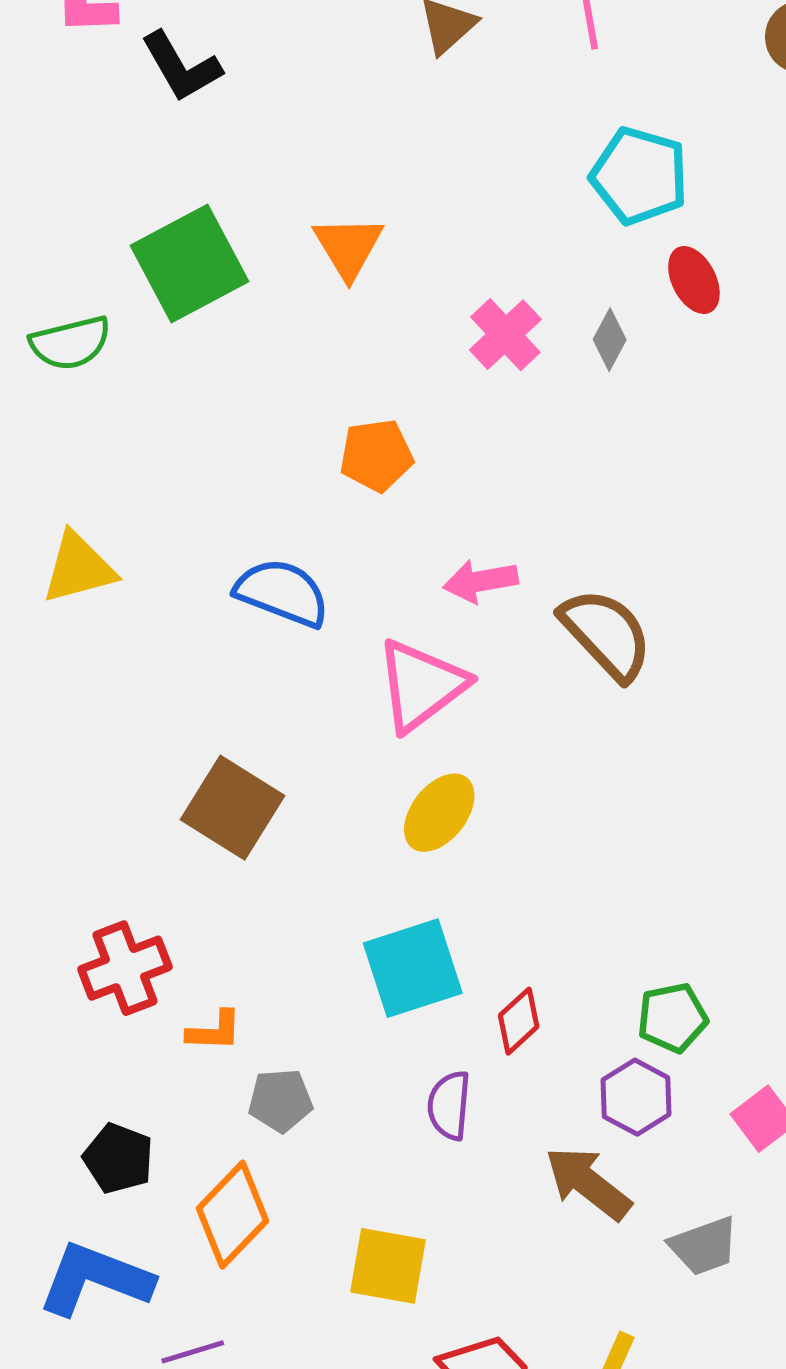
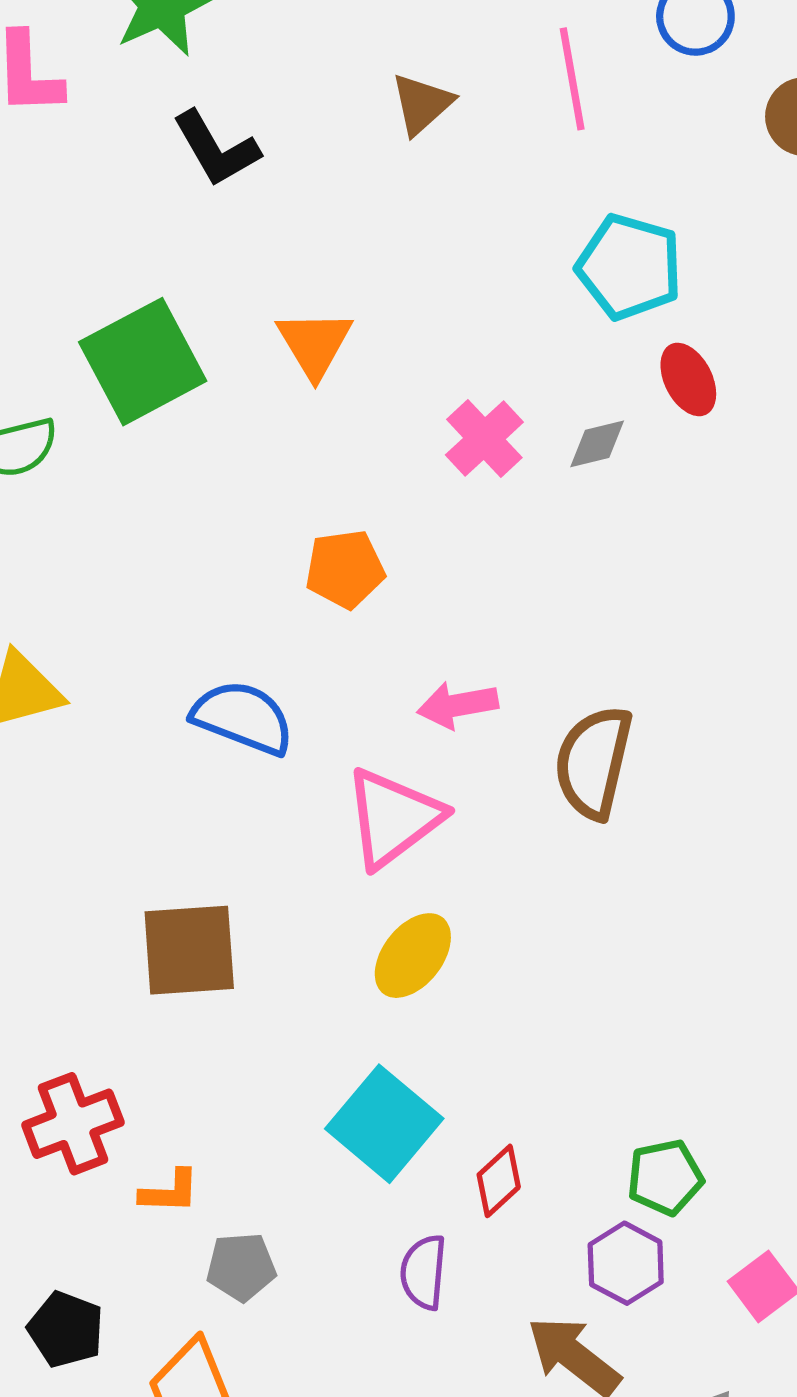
black L-shape: (181, 67) -> (216, 149), moved
gray diamond: (610, 340) -> (597, 444), turned 48
brown semicircle: (606, 634) -> (594, 762), turned -124
brown square: (232, 808) -> (189, 950), turned -36
cyan square: (413, 968) -> (384, 1124), turned -32

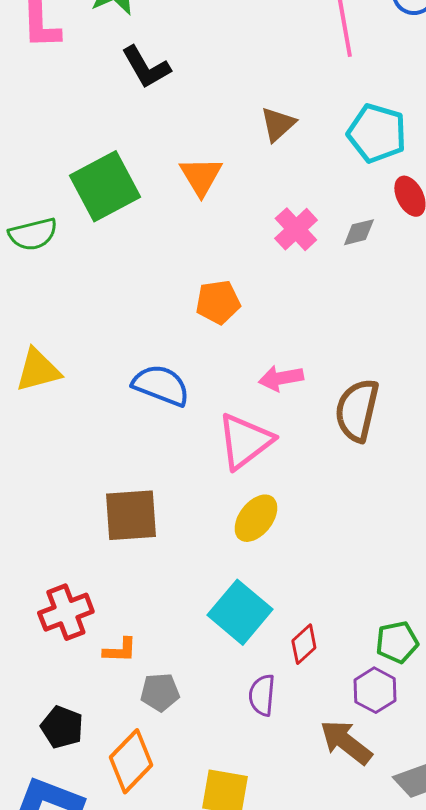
brown triangle: (422, 104) -> (278, 124), moved

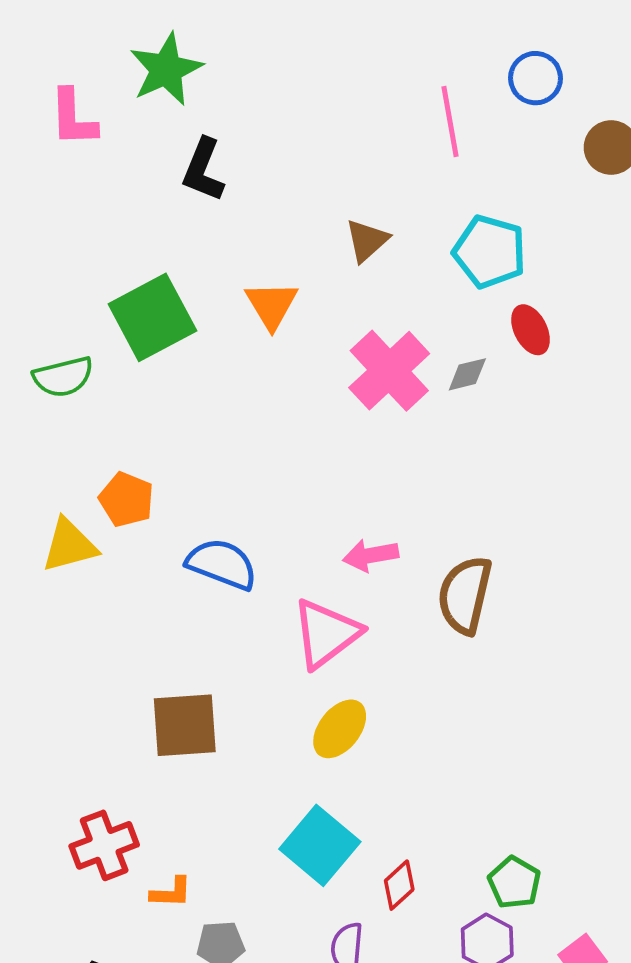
black L-shape: (146, 67) -> (203, 170), turned 52
pink cross: (296, 229) -> (389, 371), size x1.5
orange pentagon: (218, 302) -> (126, 500), moved, turned 30
green pentagon: (397, 642) -> (514, 883), turned -30

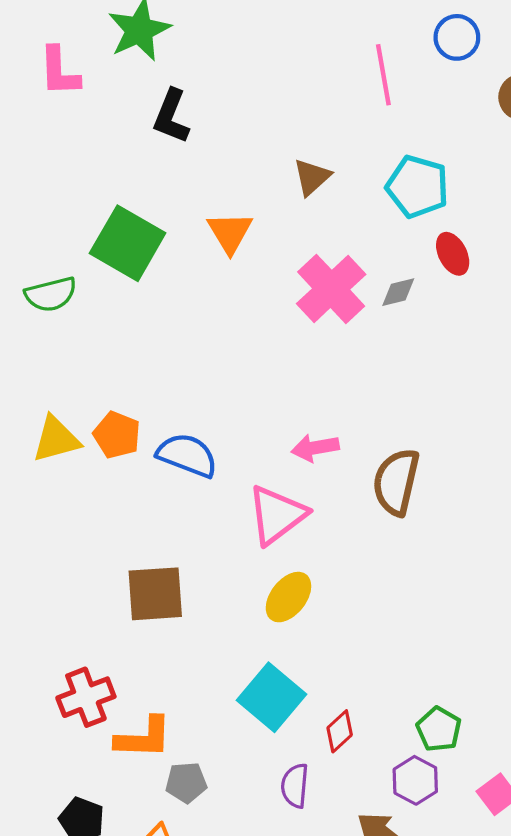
green square: (152, 317) -> (128, 243), turned -32
orange pentagon: (126, 500) -> (117, 435), moved
orange L-shape: (171, 893) -> (144, 738), size x1.6

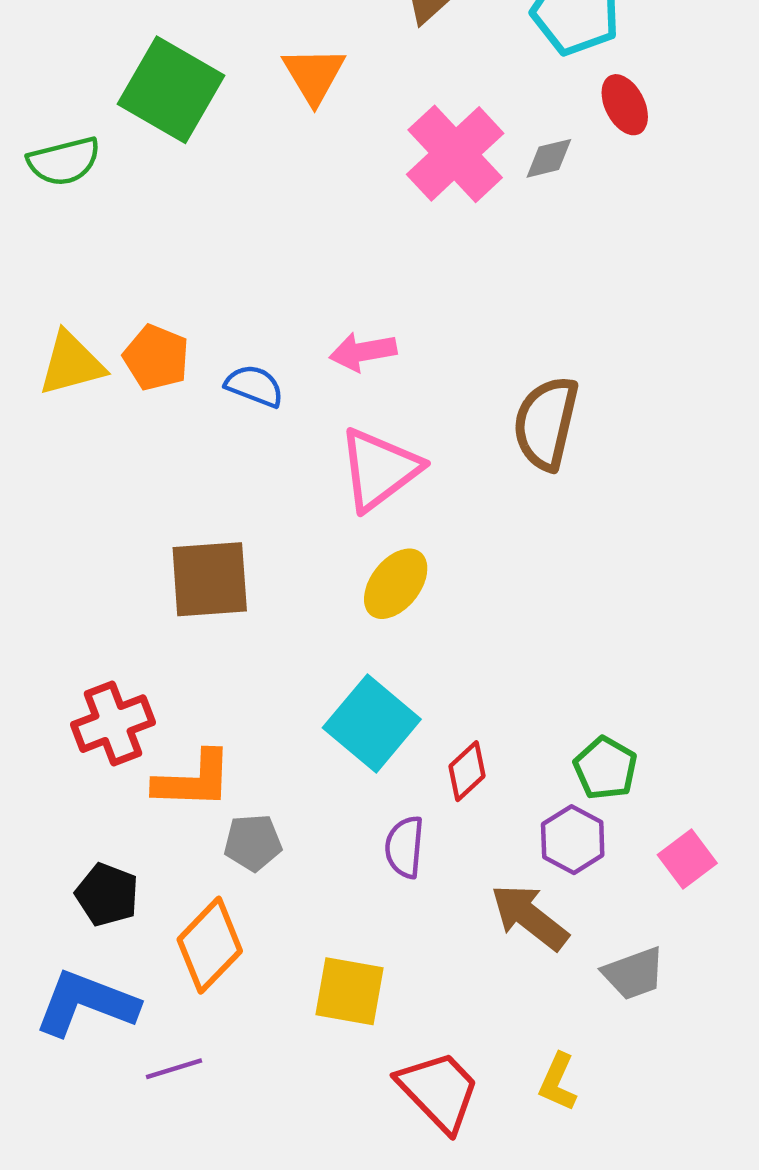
pink arrow: (315, 448) -> (363, 352), moved
blue semicircle: (187, 455) -> (254, 386), size x0.7

